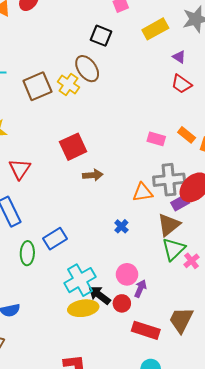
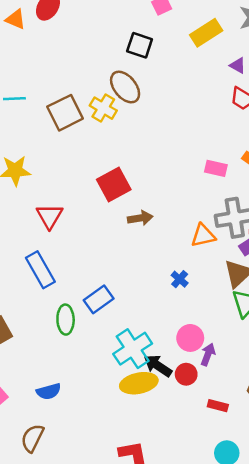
red rectangle: (146, 330) -> (218, 406), size x0.6

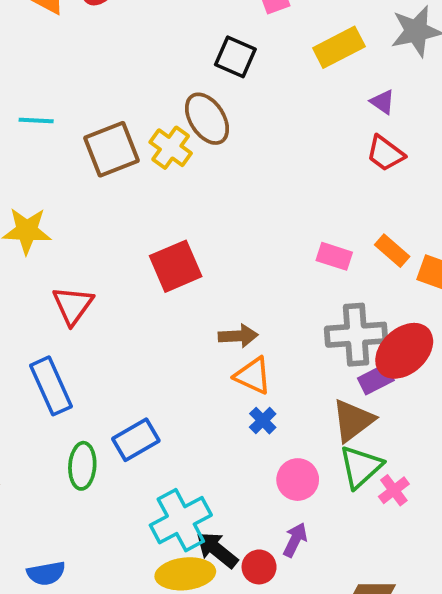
brown arrow: (140, 218) -> (238, 336), moved
orange triangle: (203, 236) -> (253, 376), moved, turned 32
pink circle: (190, 338) -> (298, 480), moved

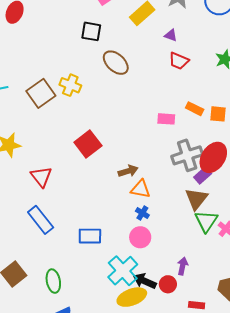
brown ellipse: (207, 119) -> (116, 63), moved
blue cross: (263, 421) -> (142, 213), moved
blue rectangle: (136, 440) -> (90, 236), turned 45
green ellipse: (82, 466) -> (53, 281), moved
pink circle: (298, 480) -> (140, 237), moved

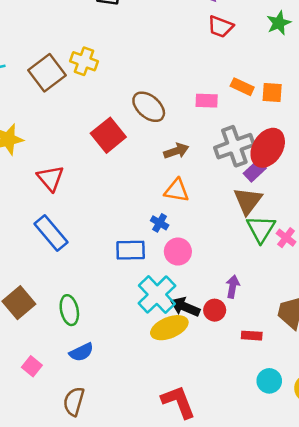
brown ellipse: (116, 63) -> (149, 107), moved
brown arrow: (128, 171) -> (176, 151), moved
blue cross: (142, 213) -> (160, 223), moved
blue rectangle: (90, 236) -> (131, 250), moved

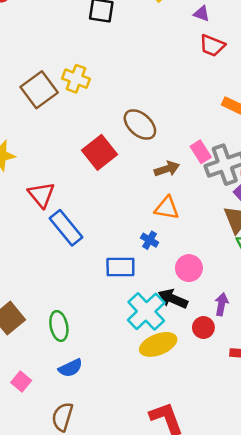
pink rectangle: (207, 101) -> (201, 152), moved, turned 55
blue rectangle: (51, 233) -> (66, 228), moved
pink circle: (178, 252) -> (189, 268), moved
black arrow: (185, 307) -> (173, 299), moved

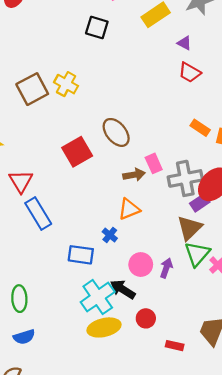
pink rectangle: (201, 152) -> (154, 163), moved
orange triangle: (167, 208) -> (129, 209), turned -40
purple arrow: (221, 304) -> (166, 268), moved

